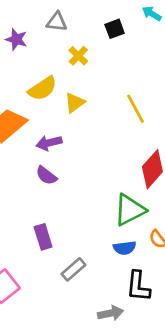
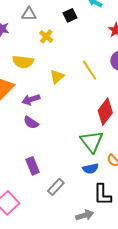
yellow semicircle: (42, 88) -> (23, 62), turned 45
yellow triangle: (75, 103) -> (57, 77), moved
green triangle: (130, 210) -> (92, 142), turned -35

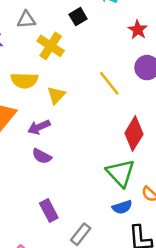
yellow cross: (46, 37) -> (51, 46), size x1.5
yellow triangle: (57, 77) -> (56, 95), moved

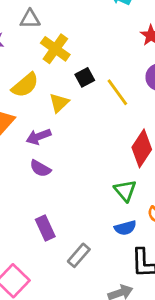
black square: (78, 17) -> (85, 77), moved
yellow semicircle: (24, 80) -> (25, 85), turned -44
green triangle: (120, 173) -> (125, 191), size x0.7

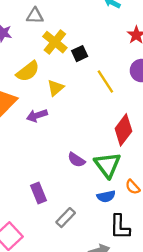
black square: (85, 77) -> (80, 54), moved
purple semicircle: (40, 168) -> (76, 160), moved
green triangle: (125, 191) -> (108, 165), size x1.4

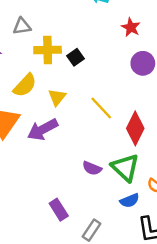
yellow cross: (55, 42) -> (48, 50), turned -30
yellow line: (105, 82) -> (101, 108), moved
purple arrow: (37, 115) -> (43, 130), size x1.4

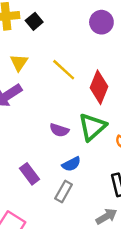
green triangle: (125, 168) -> (92, 127), turned 40
blue semicircle: (130, 201) -> (71, 164), moved

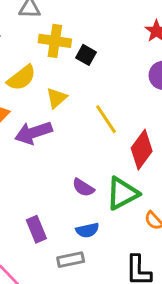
black square: (34, 21) -> (86, 55), turned -35
gray rectangle: (64, 191) -> (71, 260), turned 35

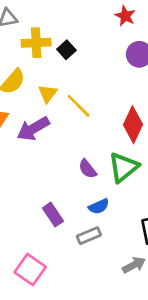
black square: (86, 55) -> (66, 50), turned 30
yellow line: (106, 119) -> (79, 106), moved
purple semicircle: (83, 188) -> (88, 169), turned 30

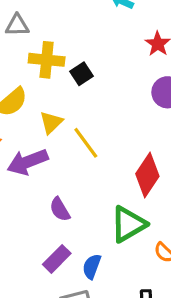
purple semicircle: (88, 169) -> (60, 209), moved
blue semicircle: (99, 206) -> (92, 266), turned 126
purple rectangle: (53, 215) -> (57, 259), moved, turned 70

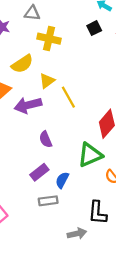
black square: (81, 74) -> (94, 28), moved

